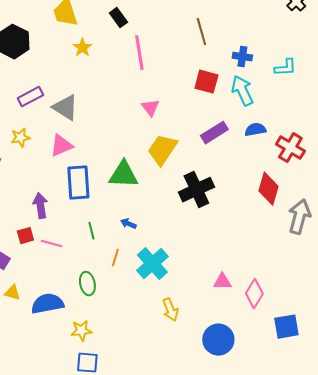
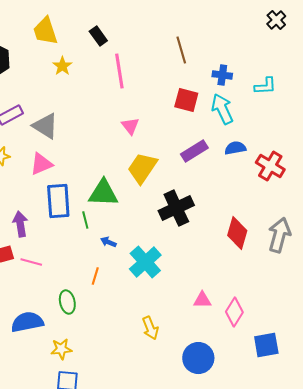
red diamond: (268, 189) -> (237, 233), moved
green line: (91, 231) -> (85, 220), moved
cyan cross: (152, 264) -> (145, 262), moved

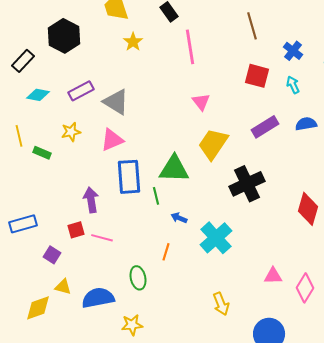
blue cross: (222, 75) -> (293, 51), turned 30
cyan arrow: (222, 109) -> (293, 85), size x0.6

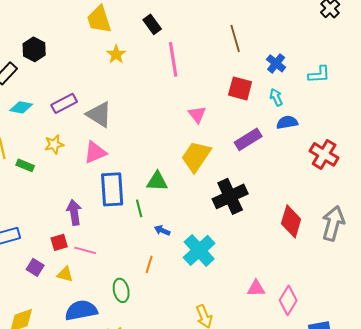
black hexagon: (64, 36) -> (34, 49), moved, size x0.7
pink triangle: (201, 102) -> (197, 114), moved
blue semicircle: (306, 124) -> (287, 122), moved
green triangle: (174, 169) -> (157, 181), size x0.7
yellow triangle: (63, 287) -> (65, 274), moved

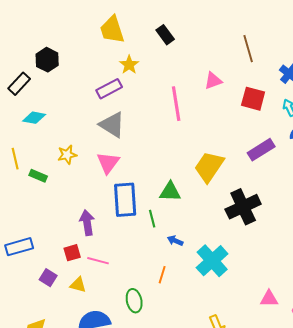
pink line: (173, 59) -> (176, 104), moved
purple rectangle: (64, 103) -> (109, 89), moved
pink triangle: (197, 114) -> (213, 81), moved, turned 48
pink triangle: (95, 152) -> (108, 163), turned -30

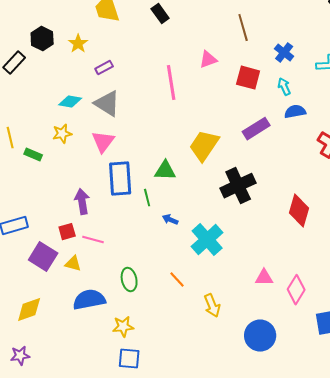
yellow star: (129, 65) -> (78, 44), moved
purple rectangle: (109, 89) -> (104, 68), size x0.7
cyan diamond: (34, 118) -> (70, 102), moved
orange line: (162, 275) -> (177, 280), moved, turned -60
purple square: (48, 278) -> (43, 257), size x1.6

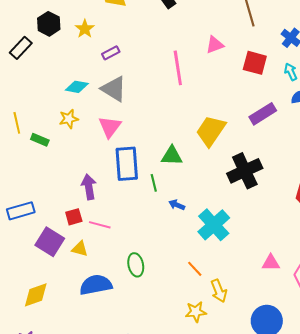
orange line: (177, 280) -> (195, 269), moved
yellow star: (123, 327) -> (196, 312), moved

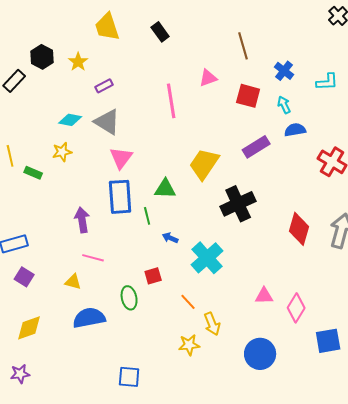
pink triangle: (110, 127) -> (121, 158), moved
red square: (74, 217) -> (153, 276), moved
purple square: (50, 242) -> (24, 277), moved, size x0.7

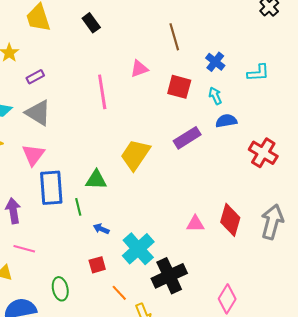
pink triangle: (121, 158) -> (33, 155), moved
black cross: (238, 204) -> (169, 276), moved
red square: (153, 276) -> (97, 265), moved
pink triangle: (264, 296) -> (195, 224), moved

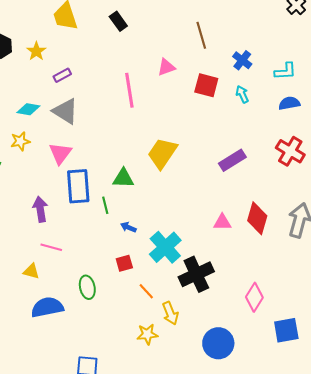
blue semicircle: (226, 121) -> (289, 103), moved
purple rectangle: (187, 138) -> (232, 160), moved

